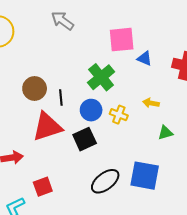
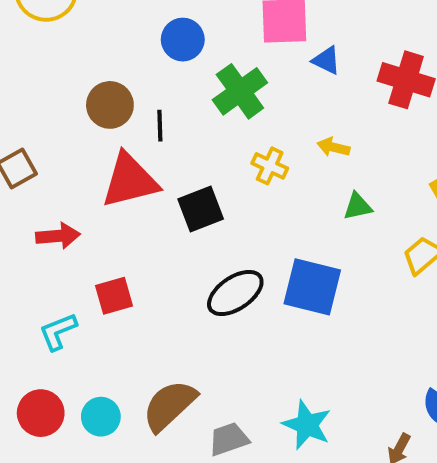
blue circle: (91, 110) -> (183, 40), moved

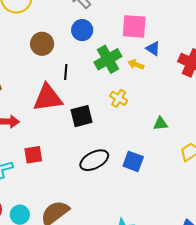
brown circle: (110, 105) -> (42, 44), moved
yellow arrow: (334, 147) -> (136, 64), moved
blue square: (312, 287) -> (133, 161), size x0.7

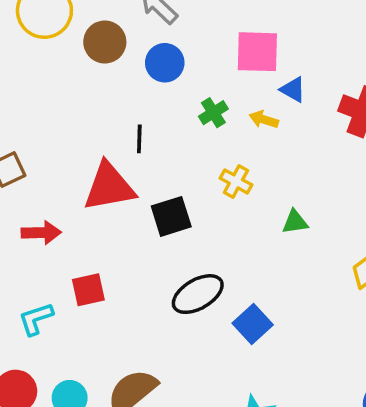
brown circle: (42, 44) -> (105, 42), moved
green cross: (108, 59) -> (213, 113), size x0.6
green triangle: (160, 124) -> (295, 222), moved
blue square: (133, 161) -> (253, 324), moved, turned 30

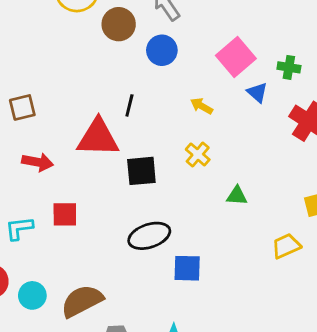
pink square: (257, 52) -> (236, 57), turned 36
green cross: (213, 113) -> (289, 67), moved, turned 30
yellow arrow: (264, 119) -> (202, 106), moved
blue square: (253, 324) -> (187, 268), turned 32

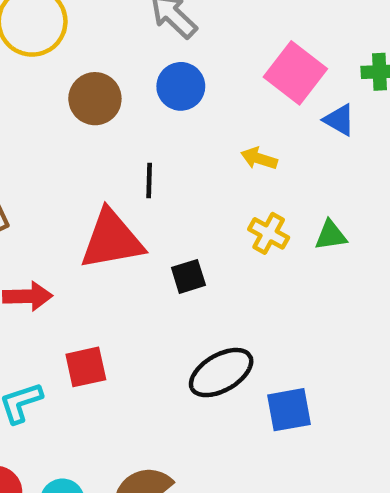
brown circle: (119, 24) -> (95, 99), moved
black square: (141, 171) -> (188, 276), size x0.7
green triangle: (237, 196) -> (331, 235), moved

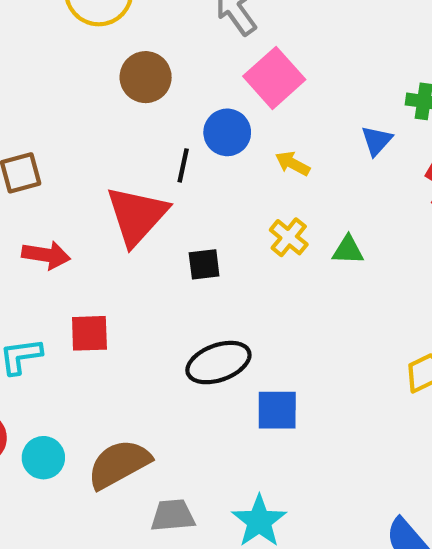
pink square: (295, 73) -> (274, 78), moved
blue circle: (181, 86) -> (227, 132), moved
blue triangle: (339, 120) -> (377, 141), turned 32
red triangle: (112, 240) -> (137, 216), turned -48

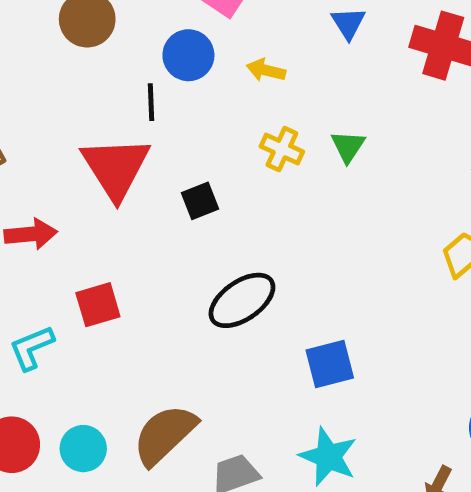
green triangle: (348, 250) -> (348, 146), turned -44
blue square: (277, 410) -> (330, 364), moved

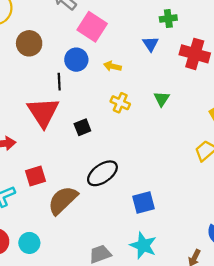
green triangle: (348, 146) -> (162, 99), moved
brown semicircle: (165, 435) -> (63, 200), moved

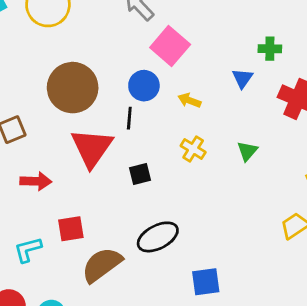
brown circle: (29, 43) -> (73, 88), moved, size x1.5
black line: (59, 82) -> (129, 118), moved

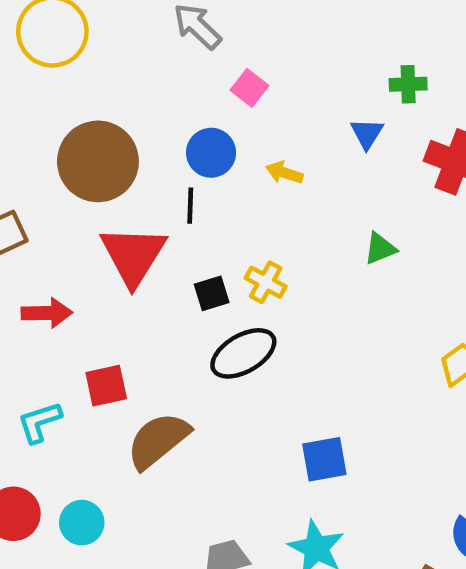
pink square: (170, 46) -> (249, 88), size x0.6
yellow cross: (193, 149) -> (266, 282), moved
green triangle: (247, 151) -> (380, 249), turned 30
black ellipse: (158, 237) -> (243, 353), moved

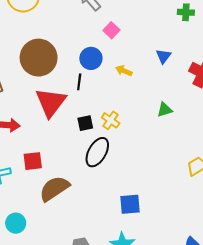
green cross: (408, 84) -> (186, 12), moved
black ellipse: (243, 353) -> (97, 152), turned -36

